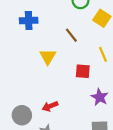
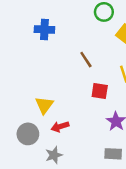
brown line: (71, 35) -> (86, 60), moved
yellow triangle: (48, 57) -> (44, 105), moved

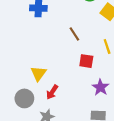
red arrow: (60, 127) -> (52, 92), turned -40

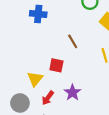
red square: (86, 61) -> (56, 65), moved
purple star: (100, 87) -> (72, 92), moved

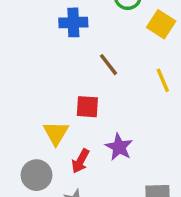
blue cross: (38, 14) -> (73, 22), moved

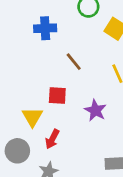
purple star: (119, 147) -> (95, 110), moved

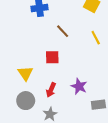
purple star: (95, 110) -> (79, 86), moved
yellow triangle: (32, 117) -> (25, 73), moved

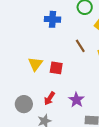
brown line: (63, 31) -> (80, 46), moved
yellow triangle: (25, 73) -> (35, 64), moved

